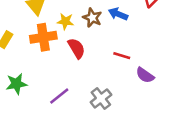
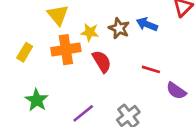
green star: (16, 84) -> (37, 100), turned -30

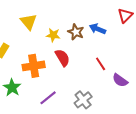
orange cross: (66, 50) -> (34, 66), moved
red line: (151, 69) -> (101, 64), turned 40

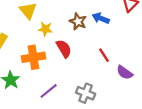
yellow star: (53, 35) -> (45, 29), moved
gray cross: (83, 100) -> (86, 93), turned -30

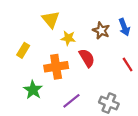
blue arrow: (101, 18) -> (124, 27), turned -133

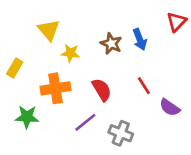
red semicircle: (87, 58) -> (102, 90), moved
green star: (33, 90) -> (27, 117), turned -30
purple line: (71, 101) -> (85, 122), moved

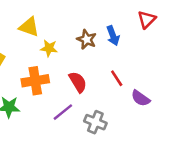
yellow triangle: (49, 30) -> (29, 27), turned -30

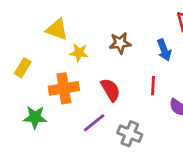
blue arrow: (113, 36) -> (164, 50), moved
brown star: (87, 39) -> (120, 43), turned -30
red line: (117, 78) -> (153, 86), turned 36

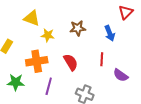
purple line: (94, 123) -> (49, 86), moved, turned -36

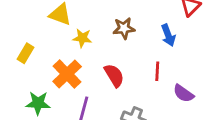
orange cross: (37, 61) -> (67, 74), turned -35

